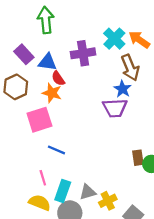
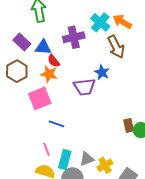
blue star: (122, 89) -> (102, 72), moved
purple trapezoid: (115, 108) -> (84, 87), moved

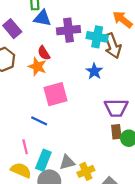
cyan cross: (100, 22) -> (97, 37), moved, turned -36
blue triangle: (43, 47) -> (42, 18), moved
purple trapezoid: (84, 87) -> (116, 108), moved
pink square: (40, 98) -> (56, 94), moved

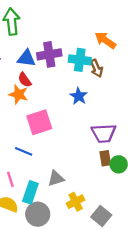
blue triangle: (42, 18) -> (26, 58), moved
brown arrow: (113, 46) -> (97, 68), size x0.7
gray triangle: (67, 162) -> (56, 178), moved

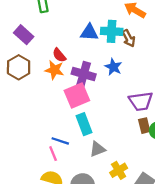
purple cross: (49, 54) -> (84, 74), moved, turned 30
blue triangle: (26, 58) -> (89, 32), moved
blue line: (24, 151) -> (60, 141), moved
cyan rectangle: (30, 192) -> (84, 124), moved, turned -35

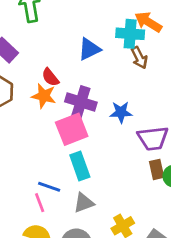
cyan cross: (112, 31) -> (130, 34), moved
blue triangle: (89, 32) -> (89, 49), turned -30
blue star: (113, 67) -> (121, 112), moved, turned -30
gray triangle: (97, 149) -> (84, 203), moved

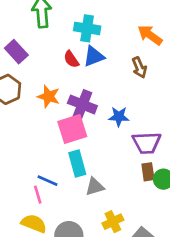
cyan cross: (130, 34) -> (87, 28), moved
red semicircle: (50, 77) -> (71, 59), moved
gray triangle: (84, 203) -> (95, 187), moved

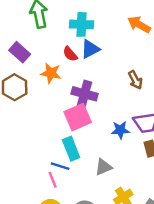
brown arrow: (139, 68) -> (135, 80), moved
orange star: (49, 96) -> (51, 73), moved
blue star: (119, 117) -> (120, 130), moved
cyan rectangle: (77, 163) -> (71, 149), moved

